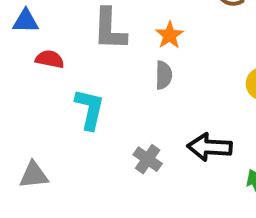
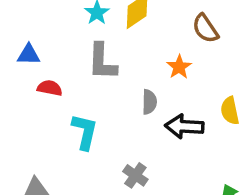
orange star: (170, 35) -> (179, 67), moved
black arrow: (210, 147) -> (184, 126), moved

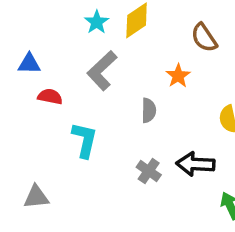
gray L-shape: (102, 62) -> (102, 71), turned 45
black arrow: (184, 126) -> (195, 164), moved
gray cross: (135, 175) -> (149, 171), moved

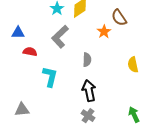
orange star: (178, 76) -> (104, 32), moved
black arrow: (195, 164) -> (89, 91), moved, turned 75
gray cross: (149, 171) -> (88, 116), moved

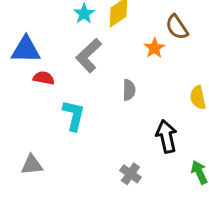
blue triangle: (18, 33) -> (26, 50), size x1.5
black arrow: (89, 91) -> (166, 136), moved

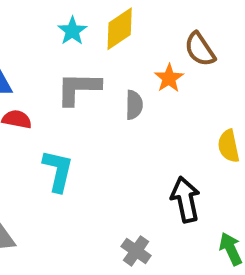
gray L-shape: (89, 56) -> (78, 88), turned 44
gray semicircle: (129, 90) -> (134, 105), moved

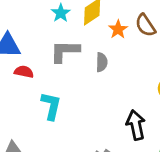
orange star: (169, 78) -> (118, 29), moved

